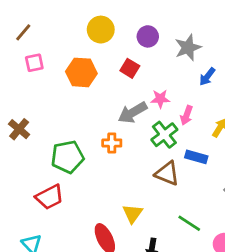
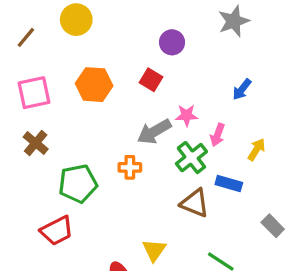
yellow circle: (101, 30) -> (76, 20), moved
gray star: (188, 48) -> (234, 21), moved
pink square: (34, 63) -> (34, 93), moved, size x1.5
brown cross: (19, 129) -> (36, 143), moved

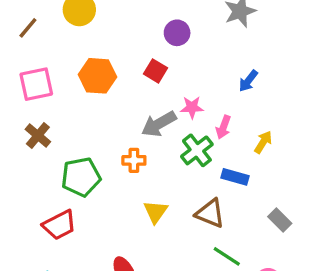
brown triangle: (195, 203) -> (210, 213), moved
yellow triangle: (154, 250) -> (155, 212), moved

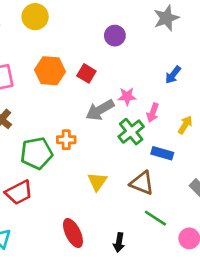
red square: (155, 71) -> (86, 73), moved
orange cross: (134, 160) -> (66, 140), moved

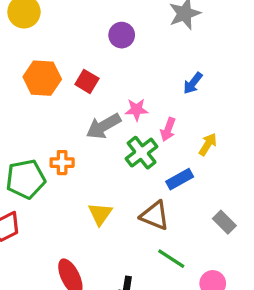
blue rectangle: (162, 153) -> (180, 179), turned -45

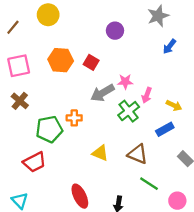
blue arrow: (193, 83) -> (169, 46), moved
yellow arrow: (208, 144) -> (174, 105), turned 84
blue rectangle: (180, 179) -> (165, 129), moved
yellow triangle: (100, 214) -> (100, 153), turned -42

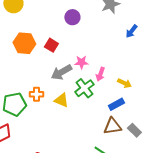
blue arrow: (169, 46) -> (131, 31), moved
yellow triangle: (100, 153) -> (61, 100), moved
brown triangle: (138, 154) -> (112, 126), moved, turned -30

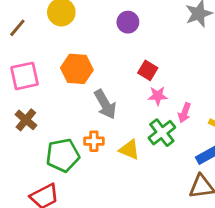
purple circle: (72, 17) -> (128, 22), moved
red square: (51, 45) -> (148, 70), moved
gray arrow: (61, 72) -> (105, 104), moved, turned -90

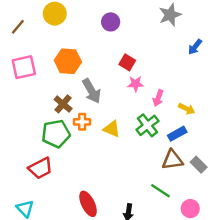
brown cross: (26, 120) -> (63, 104), moved
green cross: (162, 133) -> (147, 125), moved

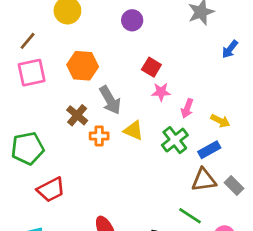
brown line: (18, 27) -> (28, 41), moved
yellow triangle: (112, 129) -> (134, 130), moved
green pentagon: (56, 134) -> (28, 148), moved

